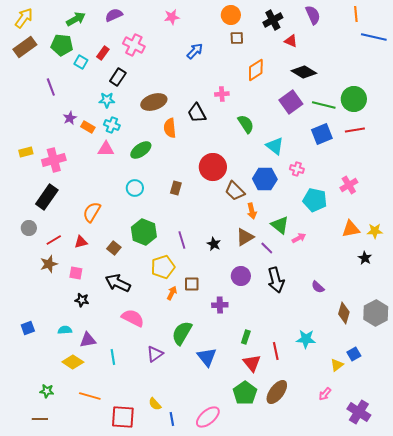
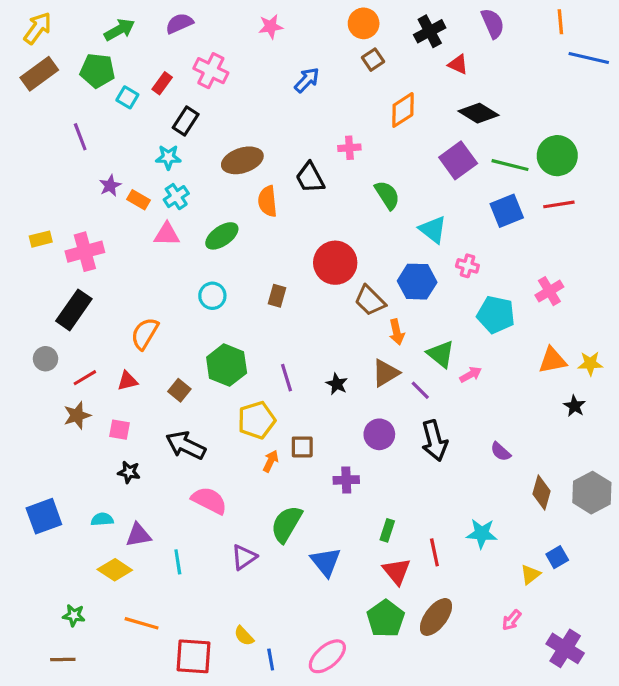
brown square: (237, 38) -> (373, 60), turned -32
cyan cross: (112, 125) -> (176, 197), turned 35
blue square: (28, 328) -> (44, 516), size x1.6

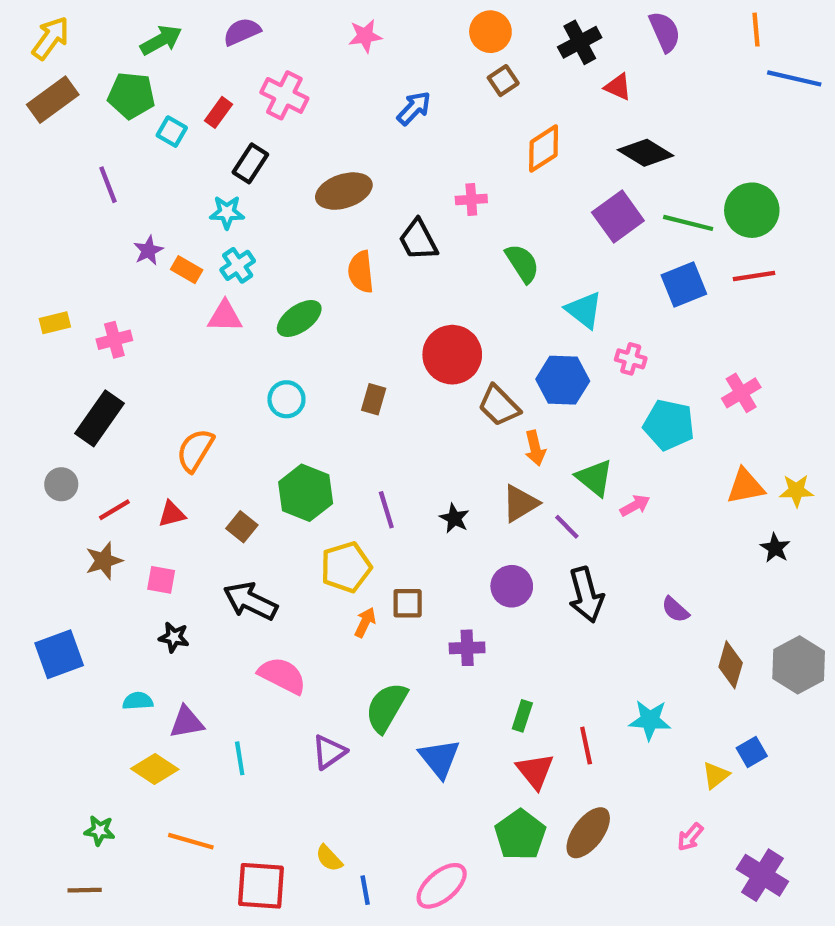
brown ellipse: (242, 160) -> (344, 191), moved
pink cross: (85, 252) -> (114, 340), size x0.7
blue square: (44, 516) -> (59, 654), moved

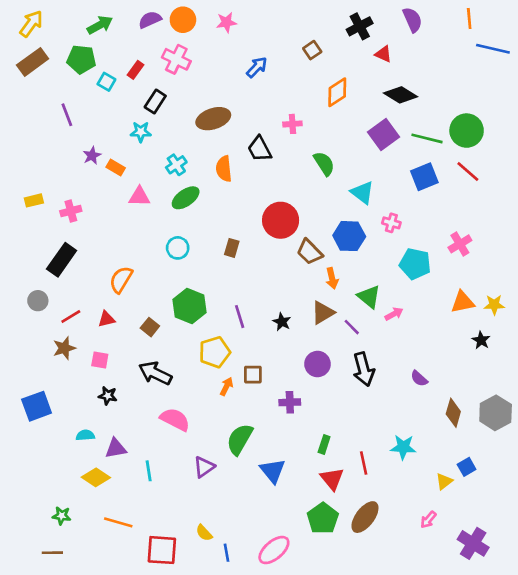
orange circle: (490, 32) -> (183, 20), moved
cyan cross: (238, 265) -> (176, 165), moved
red line: (754, 276) -> (468, 171), turned 50

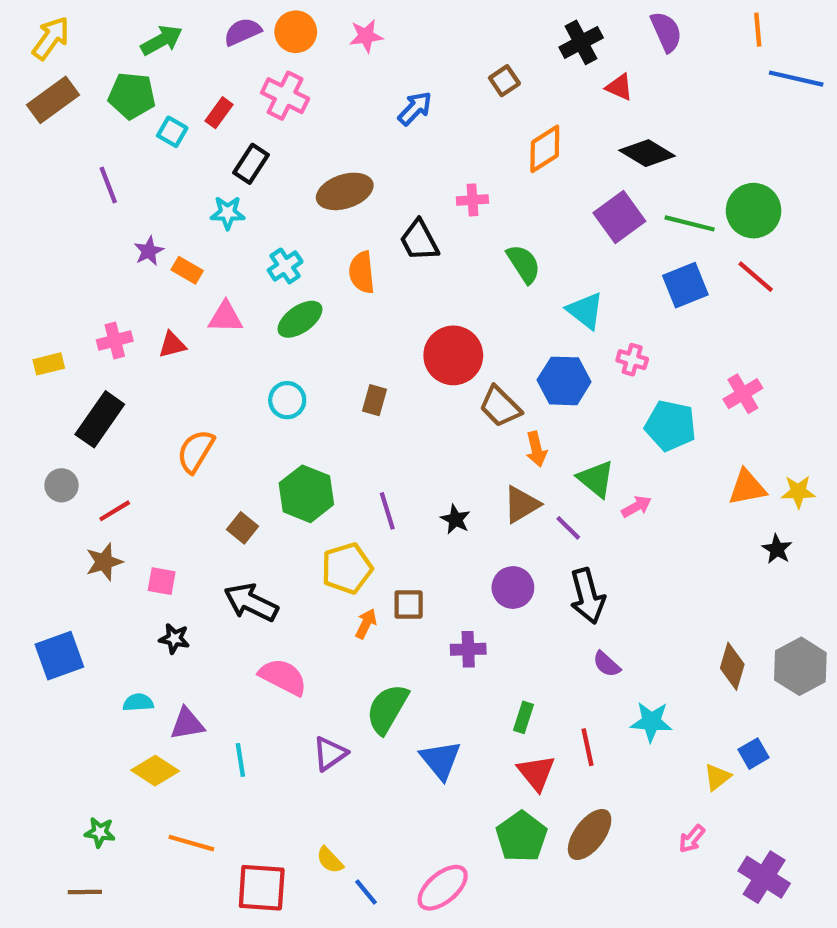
yellow rectangle: (34, 200) -> (49, 364), moved
red triangle: (106, 319) -> (172, 345), moved
purple semicircle: (419, 379) -> (607, 664), moved
blue line: (226, 553) -> (366, 892), turned -30

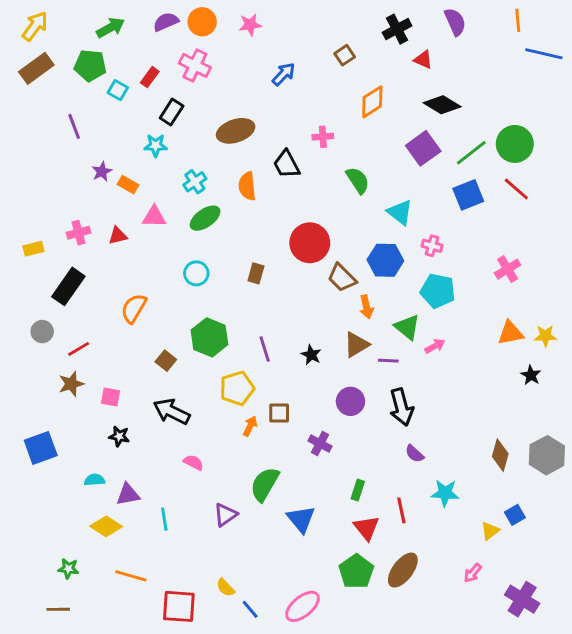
green line: (690, 223) -> (471, 153), turned -52
cyan pentagon: (670, 426) -> (438, 291), moved
purple line: (568, 528) -> (388, 361), turned -42
purple cross: (468, 649) -> (320, 444), turned 30
pink semicircle: (283, 677) -> (193, 462), size x0.6

